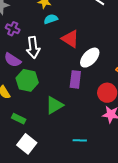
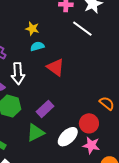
white ellipse: (90, 58) -> (68, 137), moved
purple rectangle: (75, 79) -> (45, 109), moved, turned 36

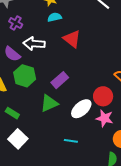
white arrow: (18, 74) -> (34, 44), turned 95

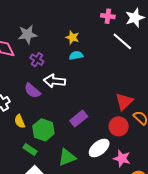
red triangle: (72, 39) -> (124, 102), moved, turned 36
green hexagon: (25, 76) -> (43, 130), moved
red circle: (103, 96) -> (119, 126), moved
green triangle: (49, 103) -> (67, 157), moved

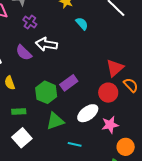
cyan semicircle: (76, 55) -> (82, 24), moved, turned 56
green hexagon: (43, 130) -> (46, 92), moved
green rectangle: (30, 150) -> (19, 111), turned -40
pink star: (122, 158) -> (110, 125), turned -30

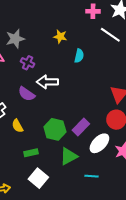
cyan semicircle: (82, 24) -> (79, 56), turned 64
purple rectangle: (69, 83) -> (81, 127), moved

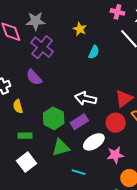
purple cross: (28, 63) -> (42, 47), size x1.6
white arrow: (47, 82) -> (86, 98), moved

